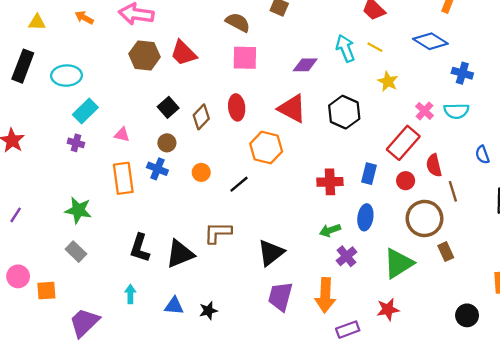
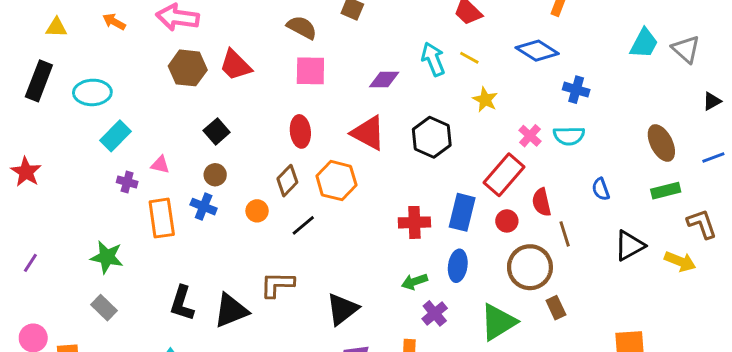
brown diamond: (201, 117) -> (287, 181), moved
purple cross: (76, 143) -> (127, 182), moved
blue rectangle: (369, 174) -> (462, 212), size x1.4

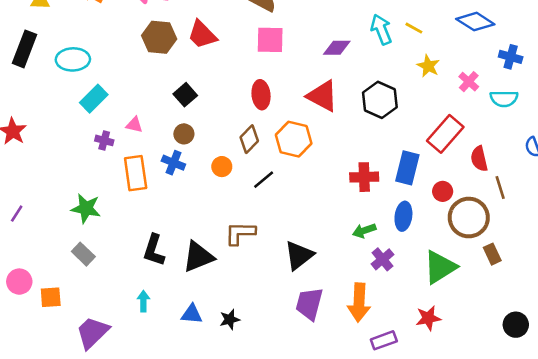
pink cross: (530, 136) -> (469, 82), moved
red circle: (507, 221) -> (443, 191), moved

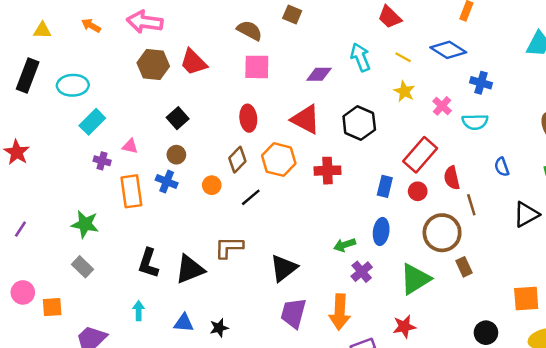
yellow line: (414, 28) -> (403, 57), moved
blue rectangle: (407, 168) -> (385, 186), size x0.7
red cross: (364, 177) -> (328, 171), moved
red circle: (443, 191) -> (418, 191), moved

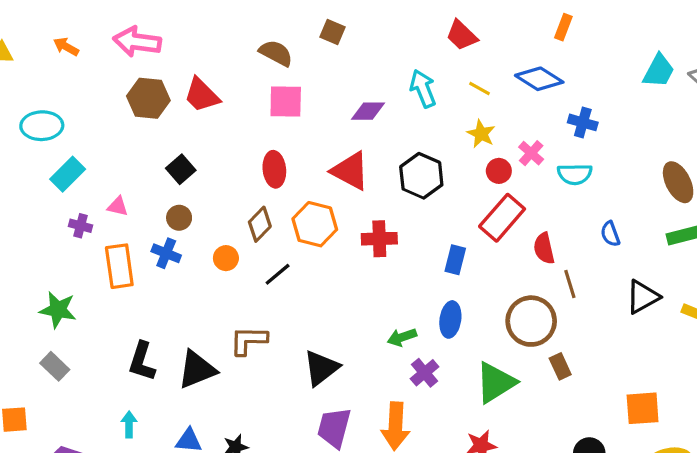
red circle: (418, 191) -> (499, 171), moved

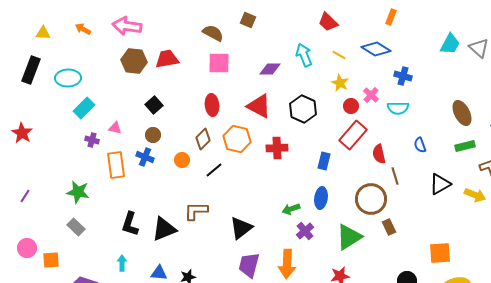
red trapezoid: (202, 95) -> (167, 59), turned 125

